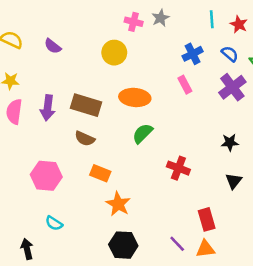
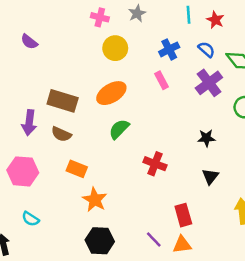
pink cross: (134, 22) -> (100, 17), moved
yellow circle: (114, 53) -> (115, 48), moved
orange ellipse: (135, 97) -> (111, 93), turned -36
purple arrow: (48, 108) -> (29, 123), moved

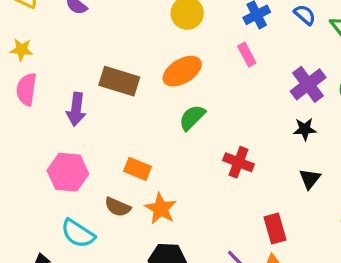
purple cross: (209, 83) -> (308, 84), moved
brown semicircle: (61, 134) -> (118, 207), moved
cyan semicircle: (30, 219) -> (78, 233), size x1.5

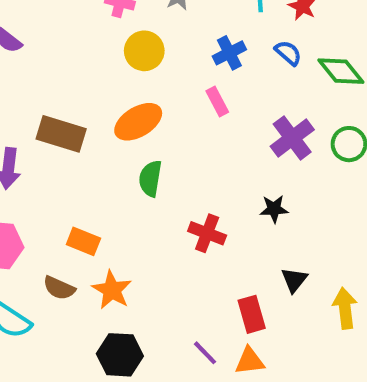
green semicircle: (192, 118) -> (150, 179), turned -36
black star: (305, 129) -> (274, 209), moved
black triangle: (310, 179) -> (294, 280), moved

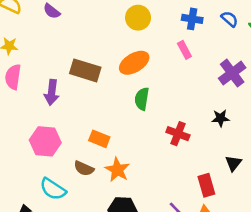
blue cross: (229, 53) -> (192, 19), turned 36

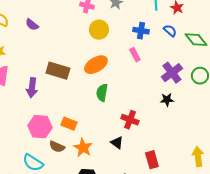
black star: (220, 118) -> (167, 100), moved
pink hexagon: (45, 141) -> (40, 127), moved
black triangle: (233, 163) -> (117, 143), moved, turned -32

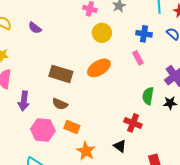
purple arrow: (32, 88) -> (24, 101), moved
green semicircle: (102, 93) -> (148, 96), moved
brown semicircle: (57, 147) -> (60, 104), moved

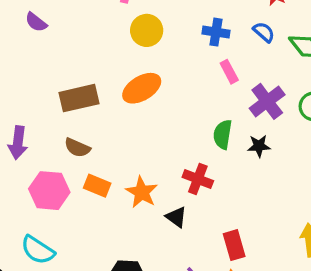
pink rectangle: (138, 58) -> (229, 72), moved
brown rectangle: (61, 74) -> (79, 98), turned -30
orange star: (86, 151) -> (142, 192), moved

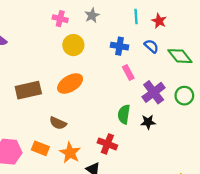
brown semicircle: (77, 148) -> (58, 123), moved

